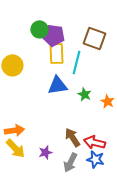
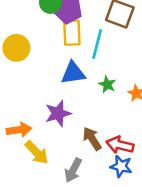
yellow arrow: (15, 148) -> (37, 153), moved
purple star: (45, 152) -> (58, 113), moved, size x1.5
gray arrow: (70, 162) -> (73, 170), moved

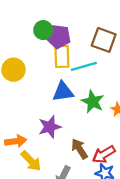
cyan line: (97, 44) -> (84, 66), turned 60
green star: (107, 84) -> (93, 102), size x1.5
red arrow: (120, 145) -> (104, 154), turned -45

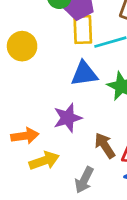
yellow arrow: (31, 161) -> (44, 161), turned -65

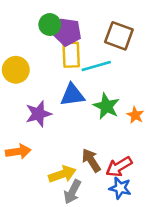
purple star: (68, 118) -> (38, 114), moved
yellow arrow: (44, 161) -> (62, 174), moved

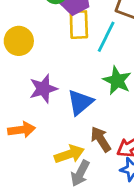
cyan line: (96, 66) -> (106, 37), turned -48
blue triangle: (72, 95) -> (80, 102), moved, turned -32

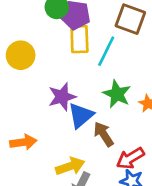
purple star: (43, 89) -> (62, 97), moved
brown arrow: (101, 139) -> (104, 134), moved

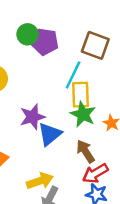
yellow rectangle: (79, 39) -> (80, 95), moved
brown arrow: (104, 134) -> (85, 151), moved

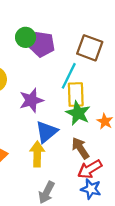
purple star: (32, 117) -> (31, 100), moved
yellow arrow: (40, 181) -> (37, 154), moved, turned -70

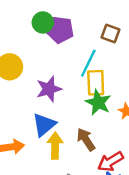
brown square: (90, 48) -> (111, 34), size x0.7
blue triangle: (47, 132) -> (44, 125), moved
brown arrow: (80, 148) -> (86, 139), moved

